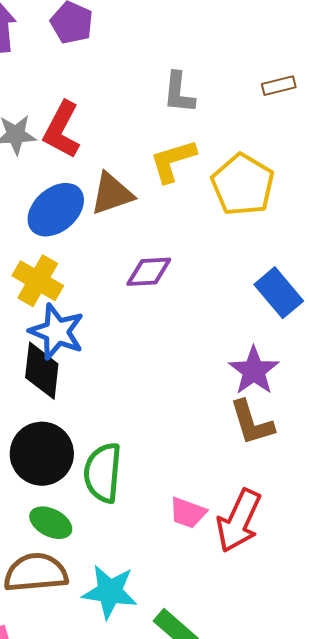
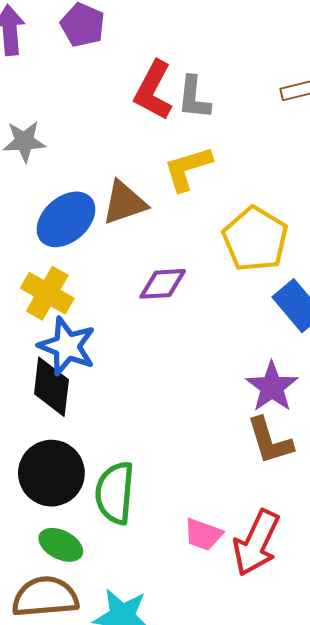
red L-shape: (62, 130) -> (153, 90), moved
yellow pentagon: (243, 185) -> (255, 239), moved

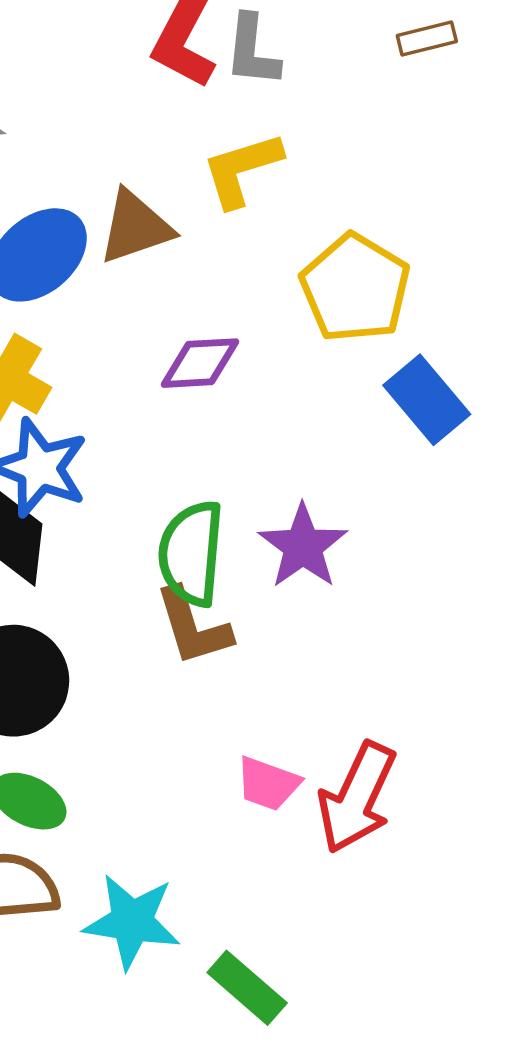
purple star: (272, 387) -> (303, 546), moved
brown L-shape: (270, 441) -> (193, 627), moved
green semicircle: (115, 493) -> (191, 553), moved

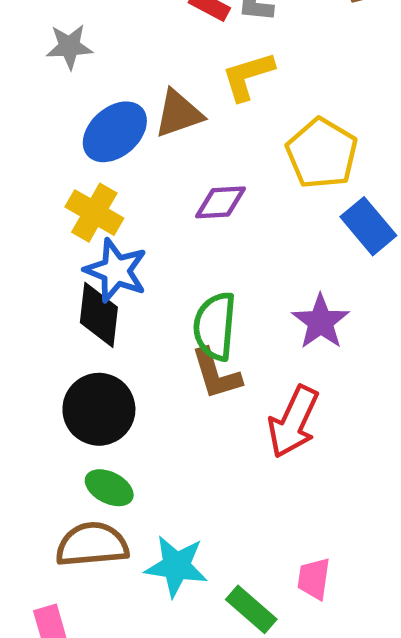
purple star: (303, 546) -> (321, 322), moved
pink trapezoid: (268, 784) -> (314, 579), moved, turned 78
red arrow: (357, 798) -> (293, 422), moved

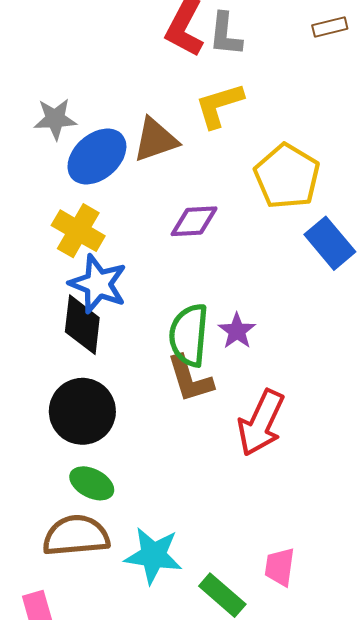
gray star: (69, 47) -> (55, 119), moved
purple star: (321, 322) -> (237, 331), moved, size x0.7

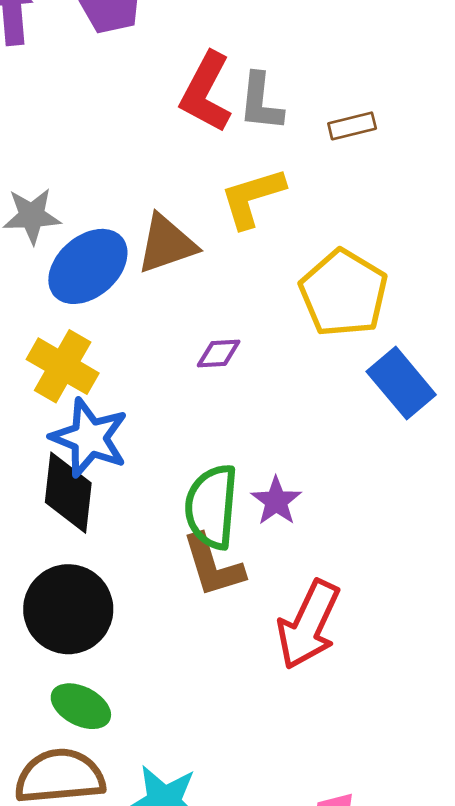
brown rectangle: (330, 27) -> (352, 126), moved
purple diamond: (194, 221) -> (219, 354), size x0.7

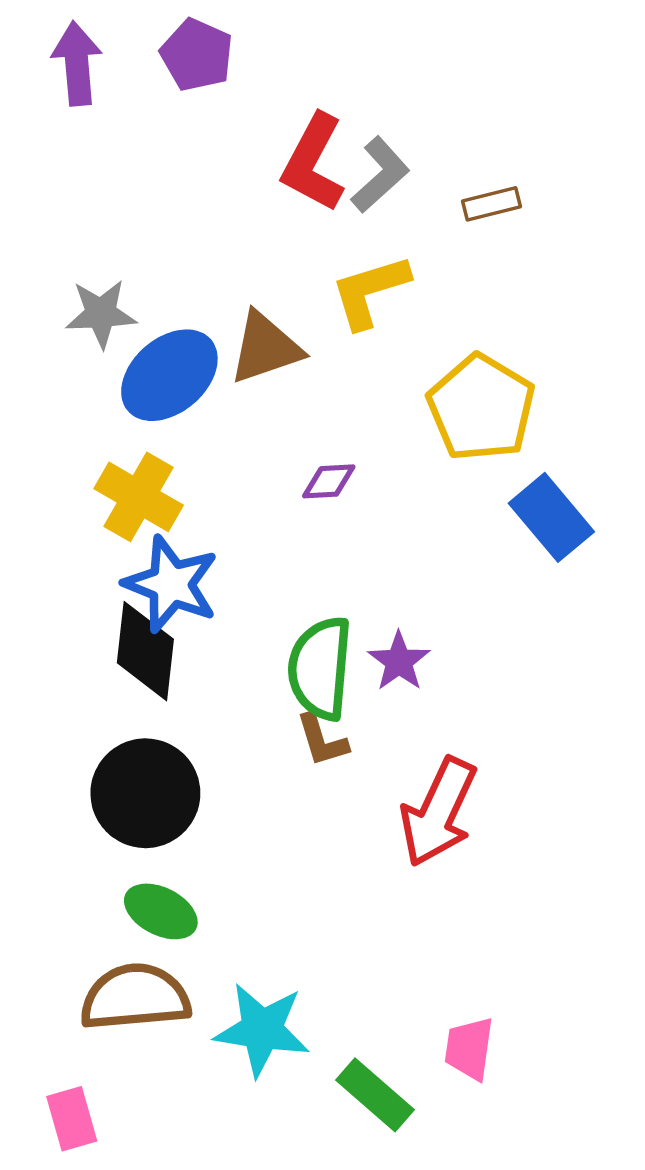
gray L-shape: (261, 102) -> (380, 175), turned -138
brown L-shape: (213, 566) -> (322, 740), size x0.7

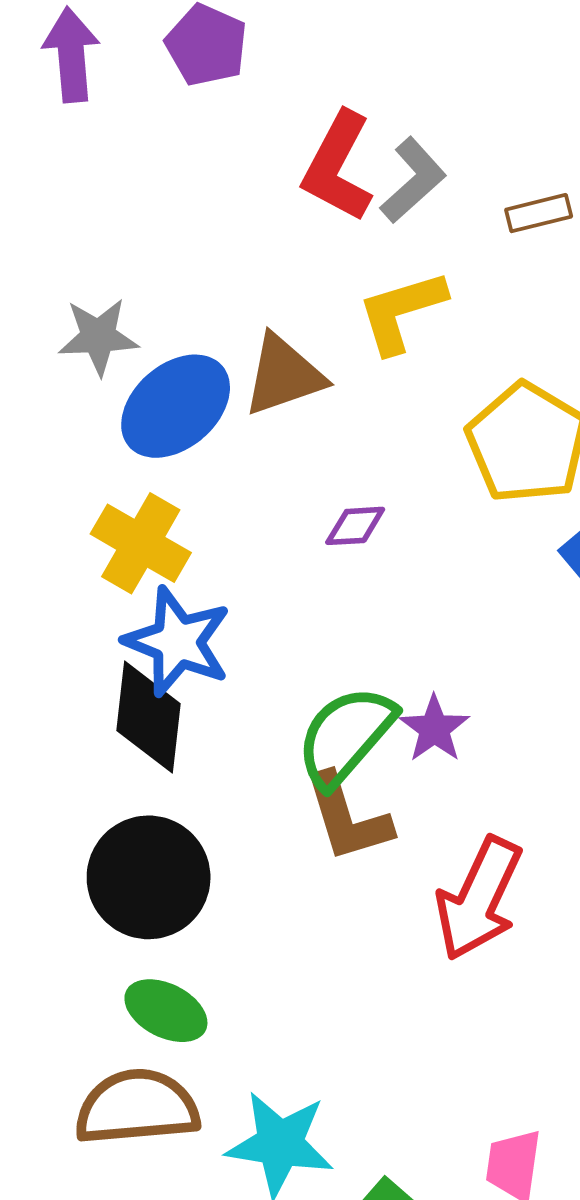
green semicircle: (320, 668) -> (346, 736), turned 36
brown L-shape: (322, 740) -> (347, 818), size x1.5

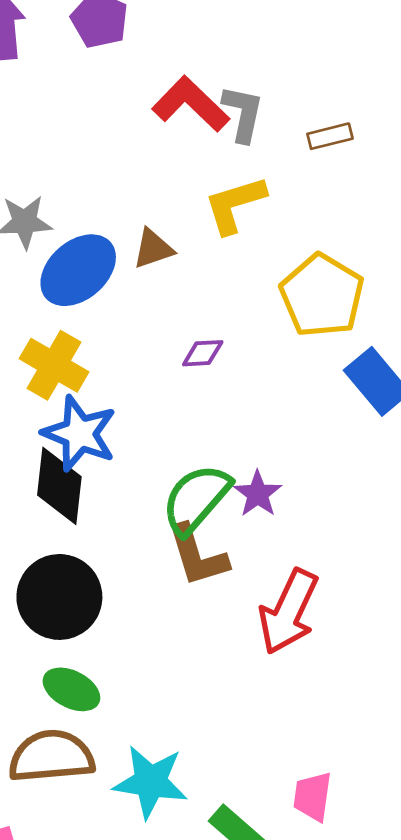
red L-shape: (338, 167) -> (191, 104), turned 106
gray L-shape: (413, 180) -> (243, 113), turned -36
brown triangle: (284, 375) -> (153, 249), size x0.7

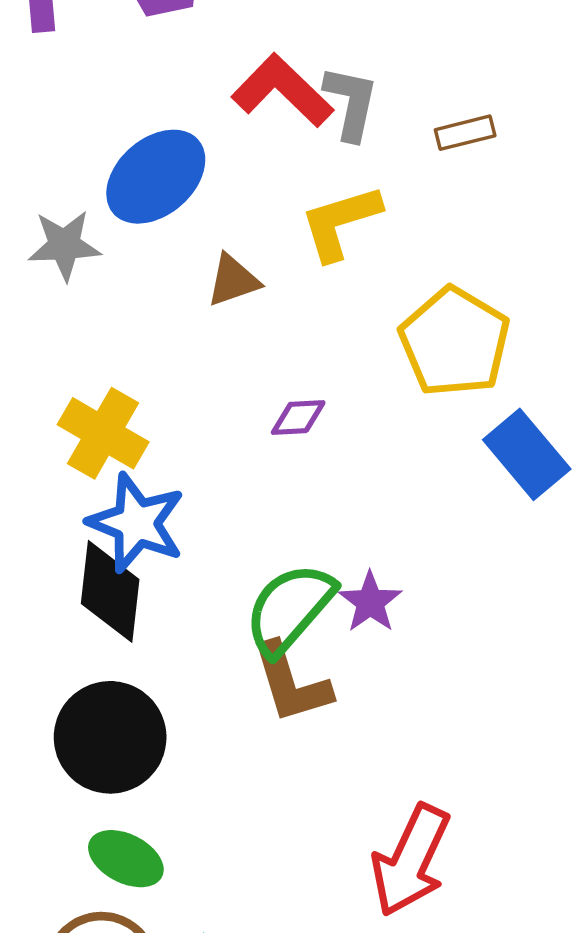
blue ellipse: (78, 270) -> (156, 177), moved
red arrow: (288, 612) -> (411, 860), moved

